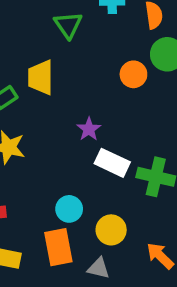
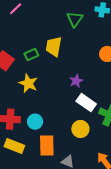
cyan circle: (69, 209) -> (35, 122), moved
yellow circle: (111, 230) -> (80, 129), moved

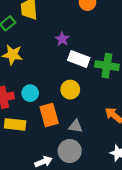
yellow circle: (80, 129) -> (70, 90), moved

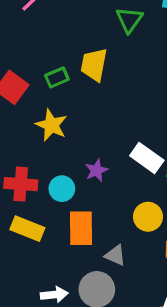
purple star: (62, 39) -> (96, 170), moved
yellow circle: (70, 90) -> (148, 217), moved

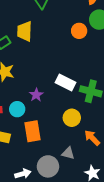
gray triangle: (115, 255) -> (68, 153), moved

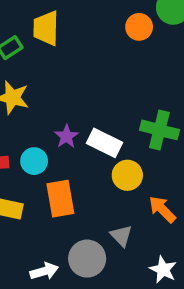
white rectangle: (65, 82) -> (104, 143), moved
gray triangle: (68, 153) -> (121, 236), turned 32

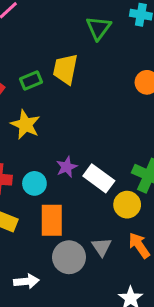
yellow circle: (127, 175) -> (127, 205), moved
gray triangle: (121, 236) -> (102, 247), moved
gray circle: (87, 259) -> (69, 257), moved

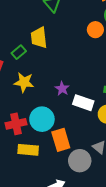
purple star: (67, 167) -> (62, 89), moved
cyan circle: (34, 183) -> (42, 119), size x1.5

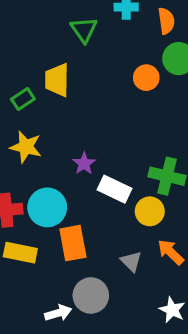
gray circle: (80, 161) -> (91, 295), moved

